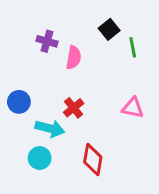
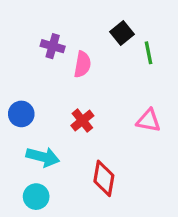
cyan arrow: (50, 128) -> (43, 157), moved
cyan circle: (40, 158) -> (36, 197), moved

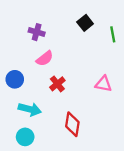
green line: (148, 53) -> (113, 34), moved
pink semicircle: (82, 64) -> (45, 59), moved, turned 42

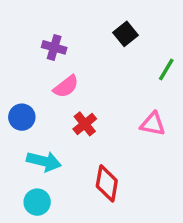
green line: (113, 34) -> (166, 70), moved, turned 42

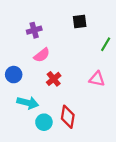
black square: (125, 34) -> (80, 22), turned 32
purple cross: (54, 47) -> (34, 30), turned -32
cyan circle: (37, 202) -> (44, 122), moved

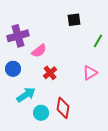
purple cross: (34, 30) -> (18, 36), moved, size x1.5
pink triangle: (97, 79) -> (90, 73), turned -42
cyan arrow: (28, 103) -> (26, 95), turned -48

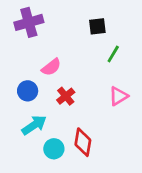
purple cross: (18, 36) -> (29, 22), moved
green line: (98, 41) -> (113, 54), moved
blue circle: (13, 69) -> (28, 91), moved

